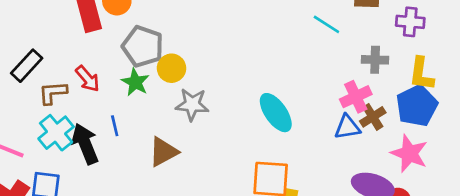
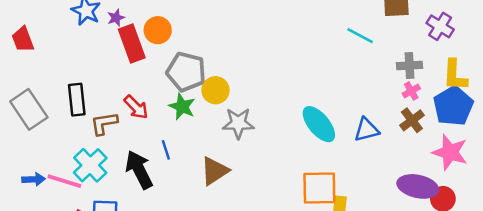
purple cross: (410, 22) -> (440, 26), turned 32
black rectangle: (27, 66) -> (77, 100), turned -44
pink cross: (356, 97) -> (411, 91), moved, size x0.6
blue triangle: (347, 127) -> (367, 130), moved
cyan cross: (56, 133) -> (90, 165), moved

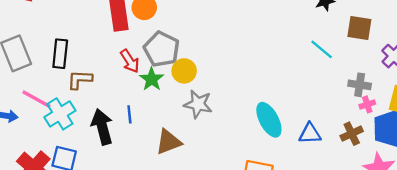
pink cross: (411, 91) -> (367, 104), moved
red arrow: (136, 107) -> (130, 61), moved
pink line: (64, 181) -> (36, 99), moved

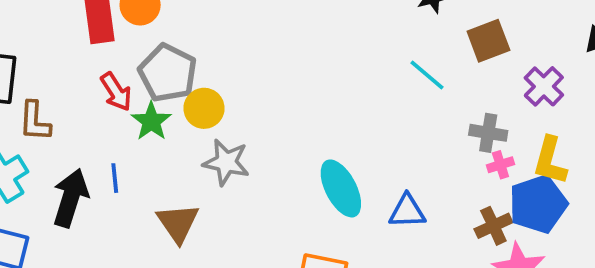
brown square: (359, 28) -> (488, 41), turned -30
brown L-shape: (80, 80) -> (35, 121), turned -90
black arrow: (102, 127) -> (71, 198), turned 32
brown cross: (352, 134) -> (493, 226), moved
brown triangle: (168, 142) -> (178, 223), turned -44

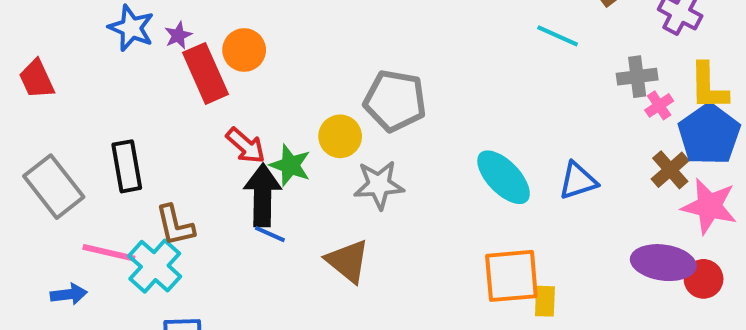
gray pentagon: (168, 73) -> (395, 101), moved
brown L-shape: (35, 121) -> (175, 225), moved
blue line: (115, 178) -> (270, 234), turned -44
black arrow: (71, 198) -> (263, 195), moved

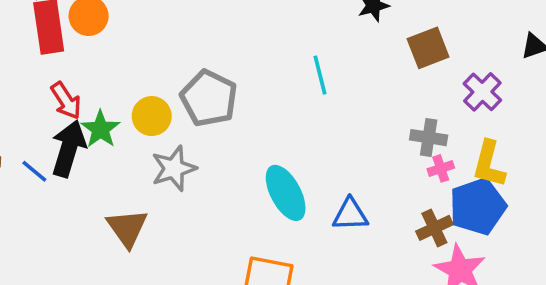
cyan line: (558, 36) -> (320, 75), moved, turned 36
gray star: (379, 185) -> (174, 168), turned -30
blue line: (270, 234) -> (34, 171), moved

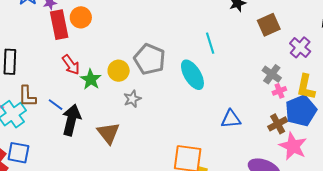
gray cross: (429, 138) -> (272, 74), turned 30
black arrow: (69, 149) -> (71, 120), moved
gray star: (174, 168) -> (132, 99), size x0.7
cyan ellipse: (286, 193) -> (192, 75), moved

